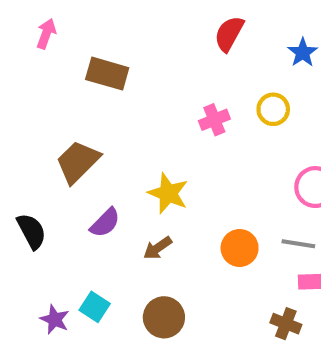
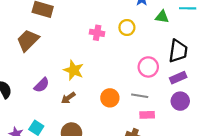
pink cross: (214, 120) -> (97, 33), turned 32
brown trapezoid: (78, 162) -> (28, 40), moved

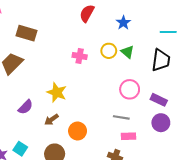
green triangle: (162, 17) -> (128, 52), moved, turned 32
black trapezoid: (178, 51) -> (161, 60), moved
purple rectangle: (178, 78) -> (159, 100), turned 49
orange circle: (110, 98) -> (78, 131), moved

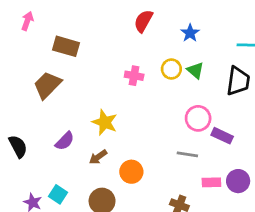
purple rectangle: (159, 100) -> (222, 136), moved
purple circle: (161, 123) -> (238, 181), moved
pink rectangle: (129, 136) -> (211, 182), moved

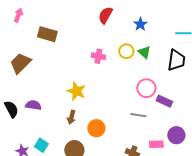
brown trapezoid: (47, 85) -> (20, 63), moved
purple semicircle: (65, 141) -> (33, 105), moved, turned -126
brown arrow: (98, 157) -> (71, 117), turned -40
pink rectangle: (211, 182) -> (156, 144), moved

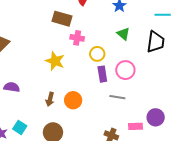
brown rectangle: (47, 34) -> (62, 19), moved
yellow circle: (126, 51) -> (97, 54), moved
yellow star: (76, 91) -> (55, 61), moved
purple rectangle: (164, 101) -> (102, 74), moved, turned 56
orange circle: (96, 128) -> (73, 100), moved

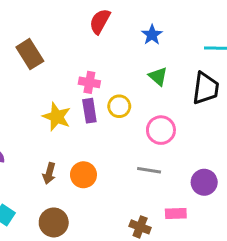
brown rectangle: (62, 19) -> (30, 54), moved, turned 42
purple rectangle: (102, 74) -> (89, 111), moved
purple circle: (156, 117) -> (204, 182), moved

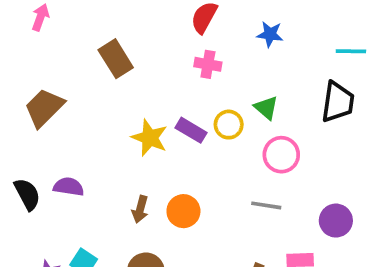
blue star: (152, 35) -> (270, 34), turned -30
green triangle: (158, 76) -> (266, 108), moved
pink cross: (89, 82) -> (208, 64), moved
purple rectangle: (89, 111) -> (191, 130), turned -50

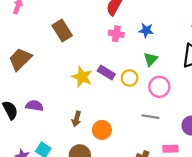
blue star: (270, 34) -> (146, 30), moved
green triangle: (266, 108) -> (151, 59), turned 32
yellow circle: (229, 125) -> (130, 78), moved
orange circle: (183, 211) -> (102, 130), moved

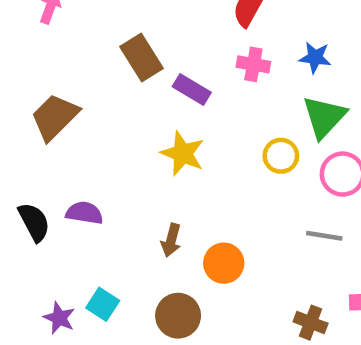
green triangle: (151, 59) -> (324, 117), size x1.5
purple rectangle: (106, 72) -> (192, 90), moved

